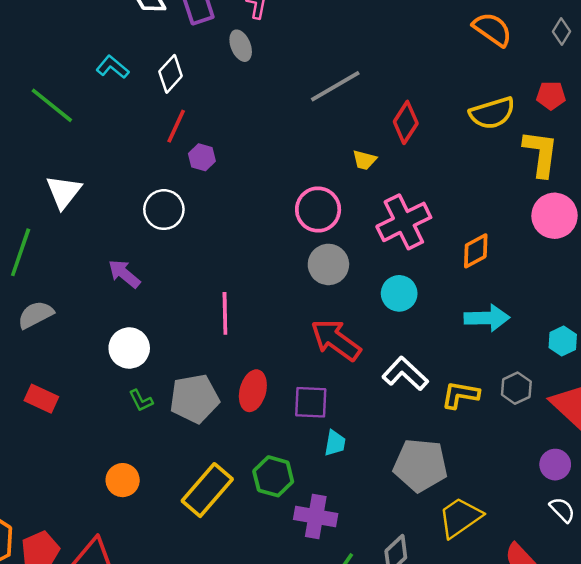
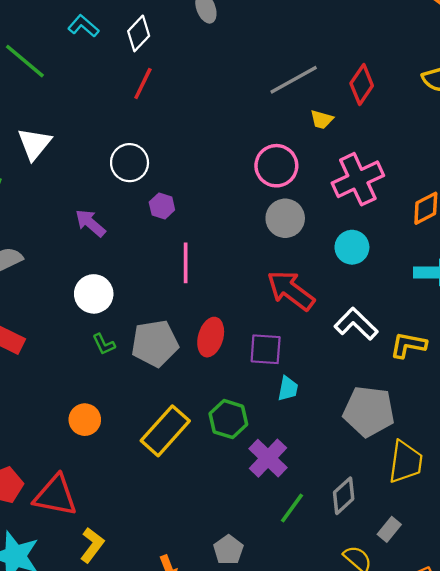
gray line: (335, 86) -> (294, 80), moved
purple hexagon: (202, 157) -> (162, 206), moved
purple cross: (316, 517) -> (268, 458), turned 33
yellow trapezoid: (460, 517) -> (406, 462), turned 132

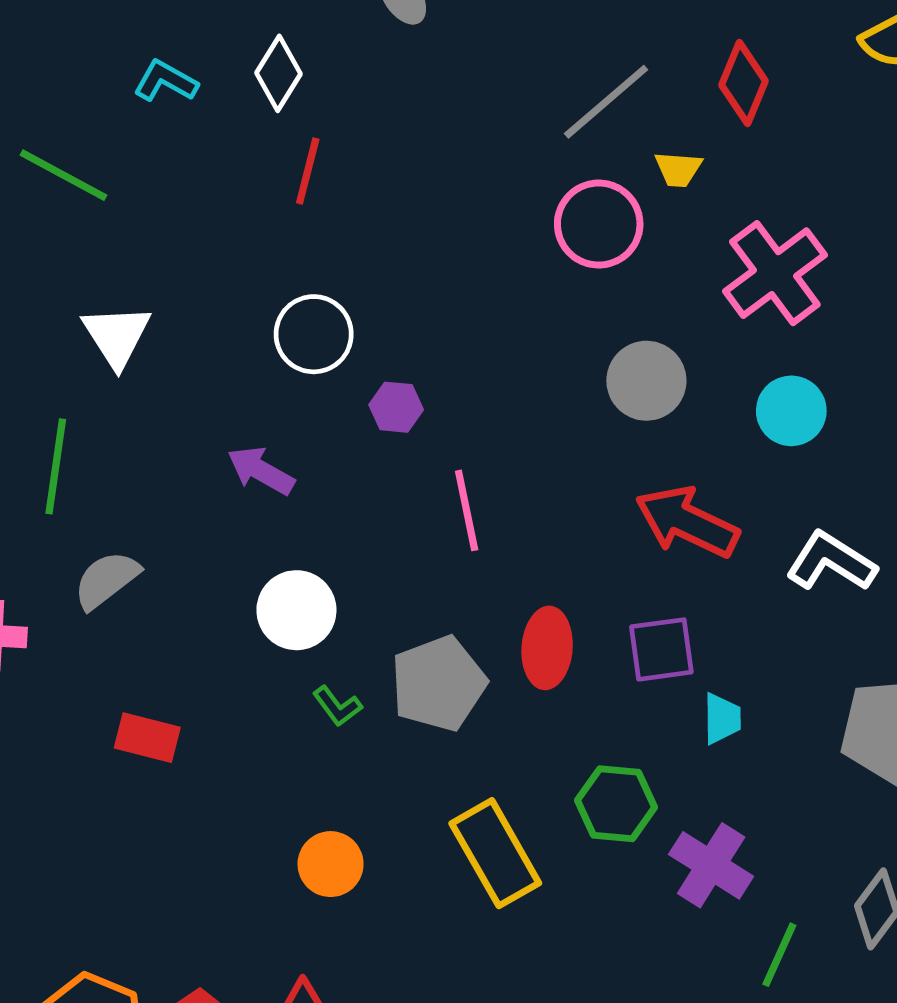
pink circle: (276, 166) -> (599, 224), moved
yellow rectangle: (165, 431) -> (495, 853), turned -60

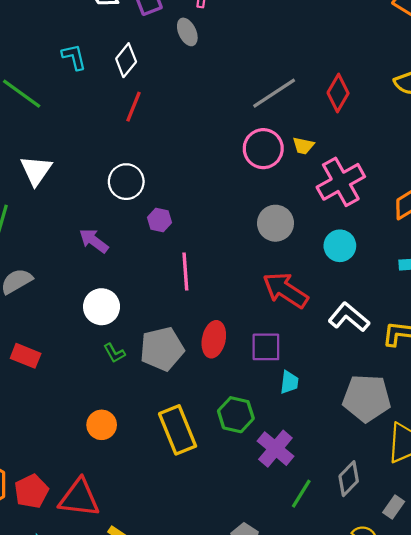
cyan L-shape: (166, 81) -> (74, 57), turned 40
yellow trapezoid: (678, 169) -> (303, 146), moved

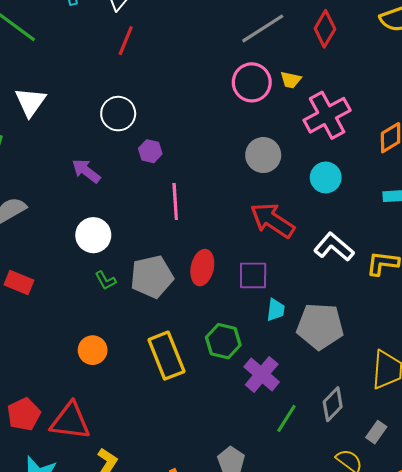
gray pentagon: (367, 398) -> (320, 326), moved

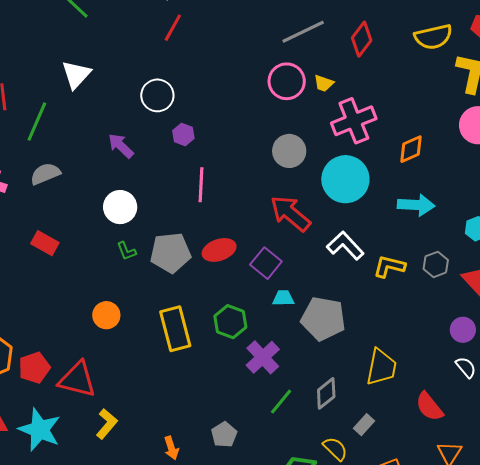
cyan circle: (326, 177) -> (345, 179), size x1.6
red ellipse: (202, 268) -> (219, 250), turned 52
purple square: (253, 275) -> (266, 263), turned 32
cyan trapezoid: (276, 310) -> (283, 298), turned -105

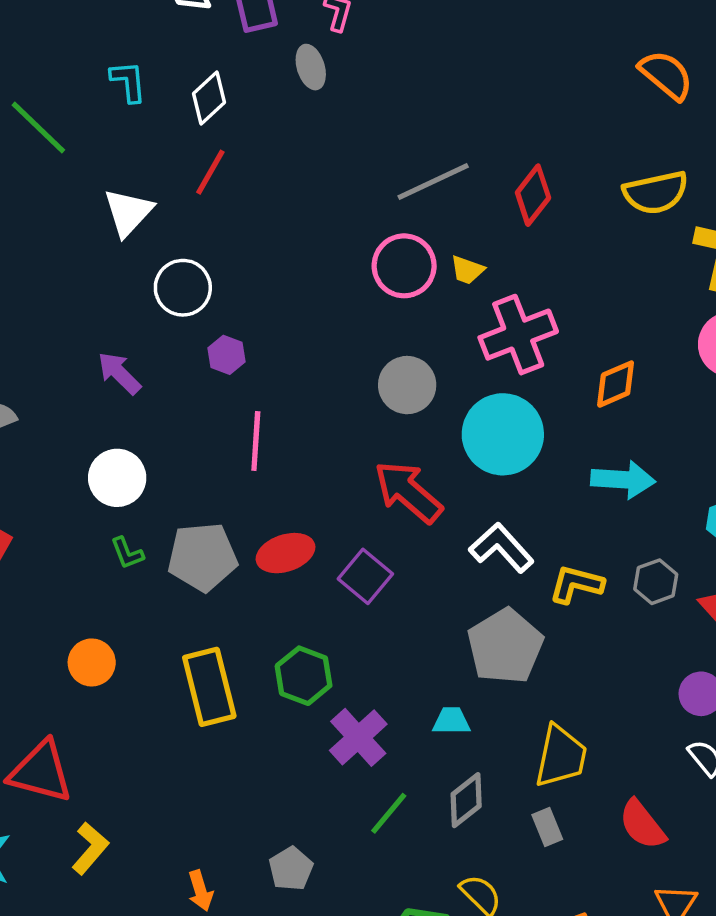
white triangle: (76, 75) -> (128, 212), moved
cyan trapezoid: (283, 298) -> (451, 721), moved
gray pentagon: (323, 319) -> (505, 646), moved, turned 30
gray rectangle: (364, 425) -> (547, 827), moved, turned -65

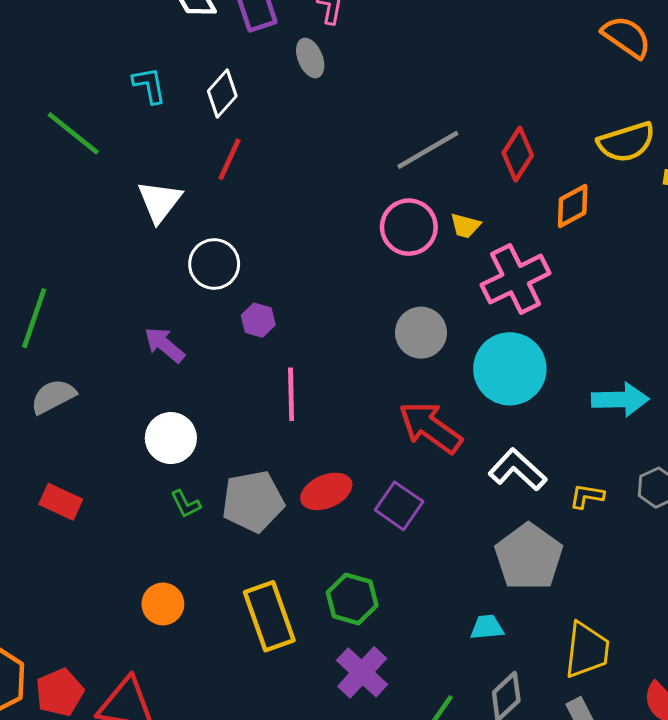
orange diamond: (616, 384) -> (573, 206), moved
yellow L-shape: (576, 584) -> (587, 496), size x0.7
purple cross: (358, 737) -> (362, 672), moved

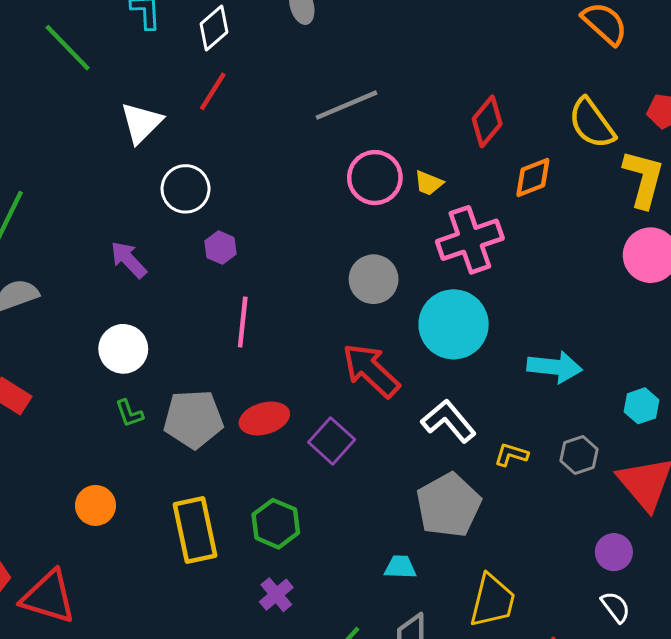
yellow semicircle: (626, 142) -> (592, 123), turned 64
gray line: (428, 150) -> (346, 105), moved
purple cross: (362, 672) -> (276, 595), size x0.7

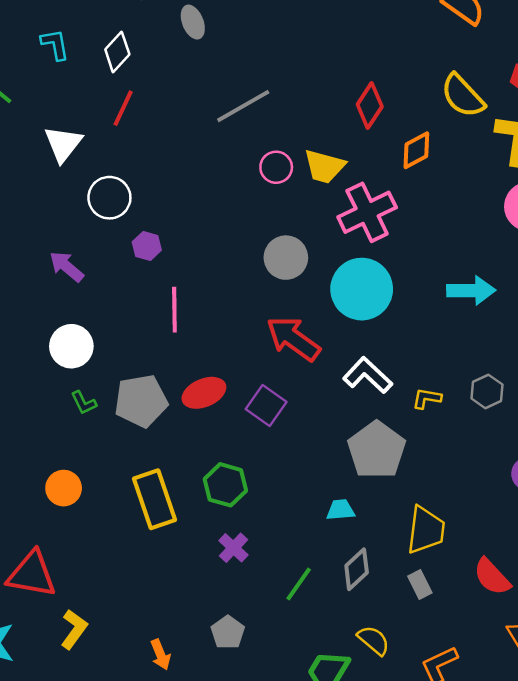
pink circle: (375, 178) -> (276, 167), size x0.7
yellow trapezoid: (429, 183) -> (324, 166), size x1.6
cyan arrow: (555, 367) -> (471, 290), moved

